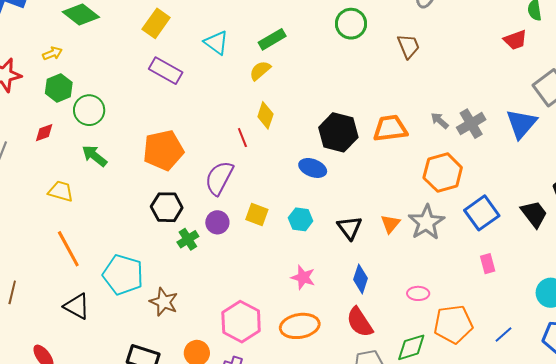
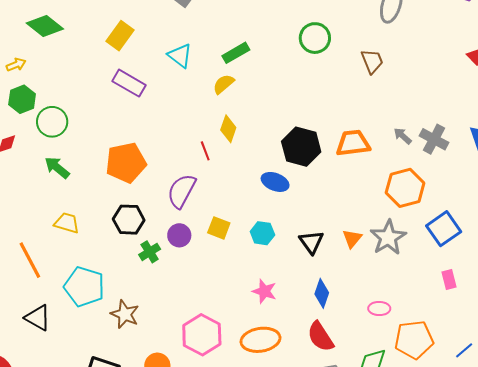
gray cross: (471, 124) -> (434, 139), turned -32
yellow trapezoid: (61, 191) -> (67, 223), moved

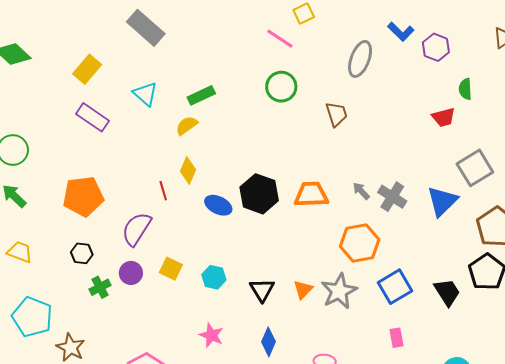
blue ellipse: (275, 182) -> (218, 205), moved
black hexagon: (129, 220) -> (82, 253), size x0.7

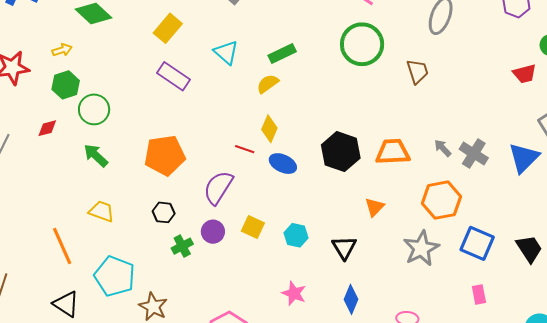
green circle: (281, 87) -> (362, 44), size x1.4
red line: (163, 191) -> (245, 149), turned -54
blue ellipse: (218, 205) -> (283, 164), moved
blue square: (395, 287) -> (477, 243), turned -36
orange triangle: (303, 289) -> (375, 207), moved

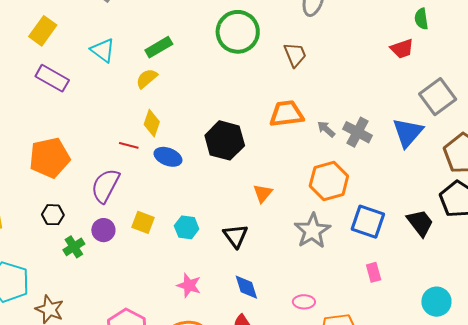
orange trapezoid: (393, 152) -> (286, 114), moved
blue diamond: (351, 299) -> (246, 287), turned -36

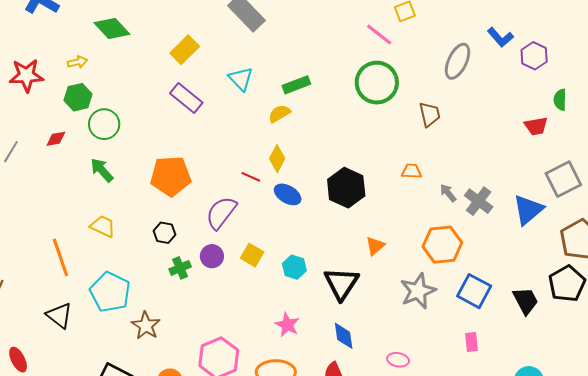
orange trapezoid: (286, 114) -> (412, 171), size x0.6
black triangle: (236, 236) -> (341, 284), size x1.4

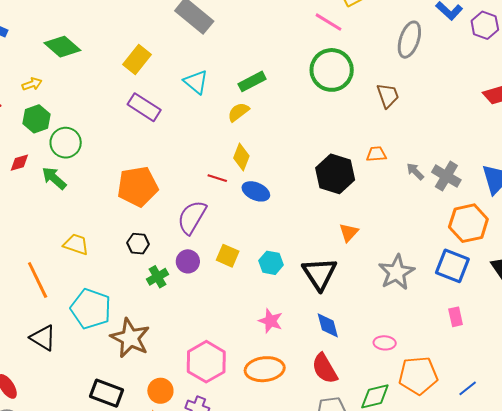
green arrow: (102, 170) -> (54, 178), moved
black hexagon: (346, 188) -> (335, 174), moved
orange hexagon: (442, 245) -> (468, 223), moved
brown star: (146, 326) -> (130, 338), size x1.4

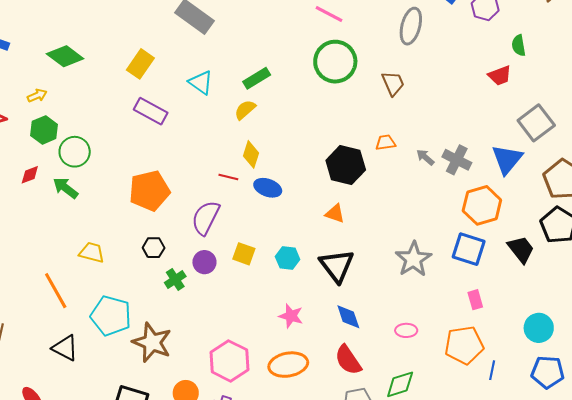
orange triangle: (349, 232) -> (335, 214), moved, turned -50
orange pentagon: (418, 375) -> (464, 345), moved
blue line: (468, 388) -> (492, 370), turned -36

